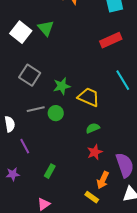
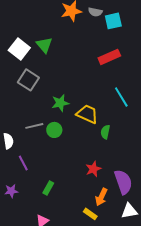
gray square: (30, 75) -> (28, 80), moved
green semicircle: (93, 128) -> (105, 132), moved, turned -56

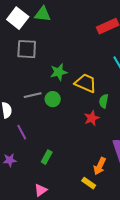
green triangle: (44, 45) -> (43, 14), turned -42
gray square: (28, 80) -> (27, 49), turned -30
red star: (93, 169) -> (92, 118), moved

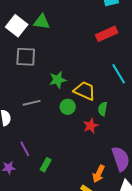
green circle: (53, 99) -> (68, 107), moved
purple line: (22, 132) -> (25, 149), moved

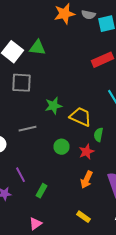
green circle: (68, 107) -> (62, 147), moved
orange arrow: (99, 174) -> (86, 180), moved

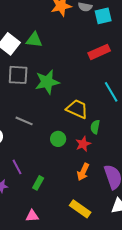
green star: (54, 106) -> (47, 82), moved, size x1.4
gray line: (28, 129) -> (24, 121), turned 36
yellow rectangle: (84, 217) -> (80, 209), size x1.5
pink triangle: (36, 224) -> (32, 216), turned 32

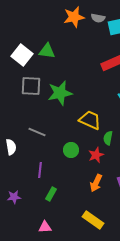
purple line: (17, 167) -> (40, 170), moved, turned 35

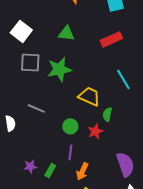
green triangle: (47, 51) -> (66, 33), moved
purple line: (40, 170) -> (70, 152), moved
orange arrow: (96, 183) -> (82, 171), moved
purple star: (14, 197) -> (30, 166), moved

